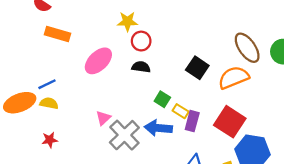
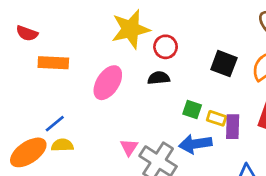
yellow star: (127, 21) -> (131, 29), size x1.6
red circle: (141, 41) -> (166, 47), moved

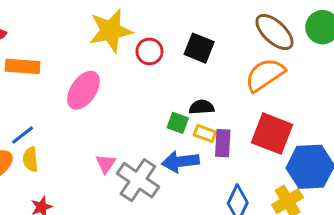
black square: (224, 64) -> (199, 48), moved
black semicircle: (159, 78) -> (202, 107), moved
yellow semicircle: (62, 145) -> (30, 159), turned -95

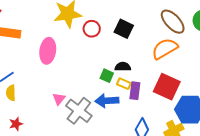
pink ellipse: (83, 90) -> (48, 51), turned -30

